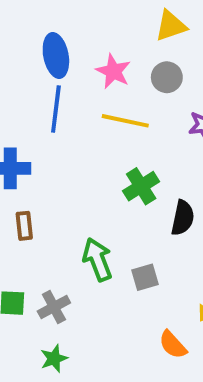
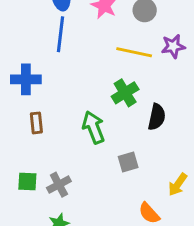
yellow line: (125, 121) -> (134, 52), moved
green arrow: (97, 259) -> (94, 127), moved

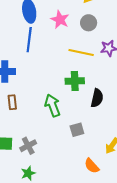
green cross: (125, 93) -> (75, 81), turned 30

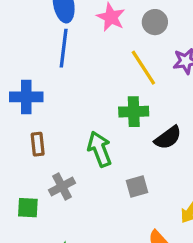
yellow line: (81, 52) -> (143, 68), turned 45
black semicircle: (97, 98) -> (168, 138), turned 42
gray cross: (28, 146) -> (62, 186), moved

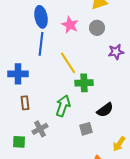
yellow line: (143, 68) -> (68, 63), moved
black semicircle: (168, 138) -> (105, 110), moved
green arrow: (100, 149) -> (63, 106), turned 40

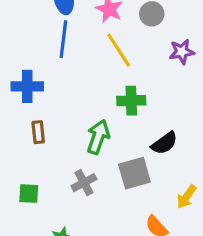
yellow line: (68, 63) -> (119, 50), moved
gray cross: (40, 129) -> (84, 183), moved
gray square: (86, 129) -> (134, 173), size x1.5

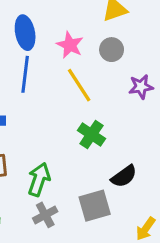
green cross: (131, 101) -> (91, 135), turned 36
green arrow: (98, 137) -> (39, 179), moved

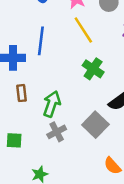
blue line: (25, 74) -> (41, 41), moved
gray square: (95, 206) -> (95, 125), turned -30

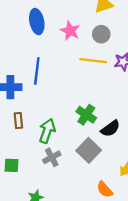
yellow line: (83, 30) -> (93, 61), moved, turned -50
green cross: (93, 69) -> (86, 115), moved

